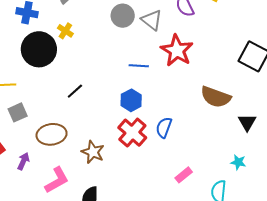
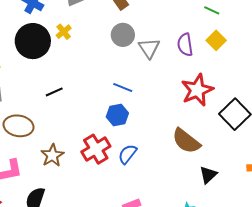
red star: (177, 50) -> (197, 90), moved
blue hexagon: (131, 100) -> (117, 115), moved

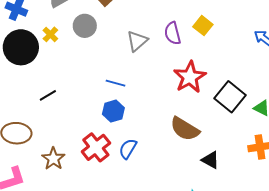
gray circle: (123, 35) -> (85, 26), moved
gray triangle: (149, 48) -> (137, 41), turned 30
black triangle: (208, 175) -> (210, 160), turned -42

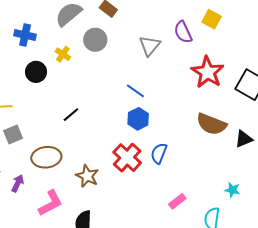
black circle: (21, 47) -> (36, 72), size x0.6
blue line: (115, 83) -> (135, 91), turned 30
black triangle: (210, 160) -> (244, 139), moved, turned -42

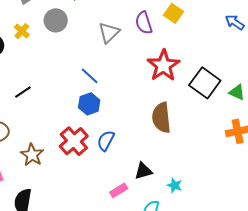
brown semicircle: (211, 124) -> (161, 118), turned 56
black triangle: (244, 139) -> (143, 171), moved

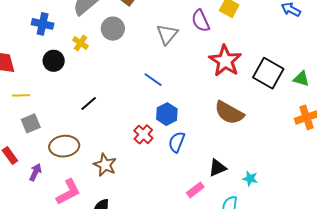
blue hexagon: (89, 104) -> (167, 114), moved
brown semicircle: (161, 118) -> (229, 113), turned -48
red cross: (74, 141) -> (143, 134), moved, size x0.7

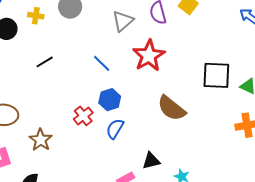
yellow cross: (80, 43) -> (36, 16), turned -35
red star: (225, 61) -> (149, 56), moved
black square: (268, 73) -> (216, 75), turned -36
black line: (89, 103) -> (45, 62), moved

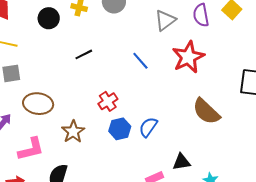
blue hexagon: (110, 100) -> (120, 129), moved
red cross: (83, 116) -> (108, 101), moved

